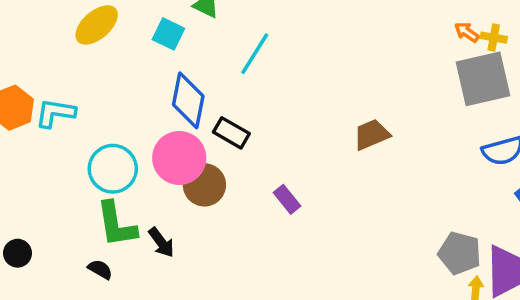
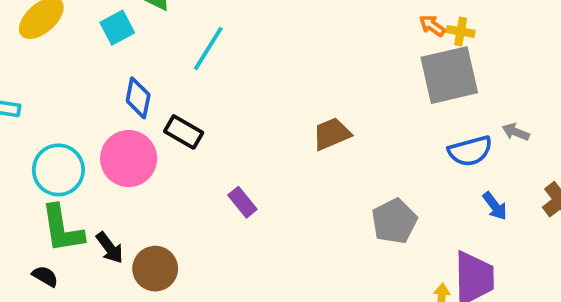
cyan square: (168, 34) -> (117, 28), turned 36
blue diamond: (188, 100) -> (138, 98), size x0.7
brown circle: (204, 185) -> (155, 269), moved
gray pentagon: (460, 253) -> (394, 221), moved, turned 30

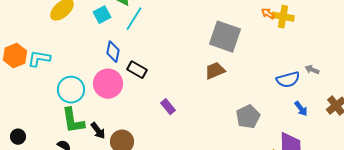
yellow cross: (461, 31) -> (283, 17), size x1.5
cyan line: (208, 49) -> (134, 19), moved
gray square: (449, 75) -> (225, 37), moved, turned 32

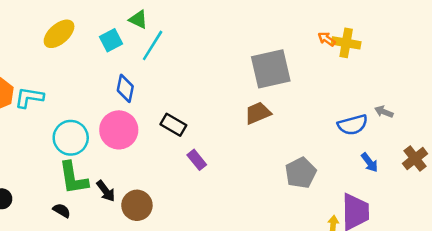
gray square: (225, 37) -> (271, 69), turned -32
black rectangle: (137, 70) -> (173, 125), moved

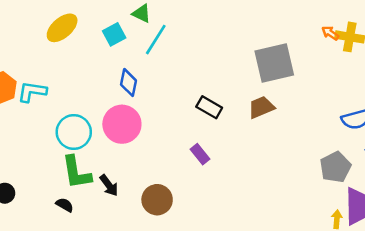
black rectangle: (173, 125) -> (209, 107), moved
gray pentagon: (301, 173) -> (335, 167), moved
brown circle: (137, 205) -> (157, 200), moved

